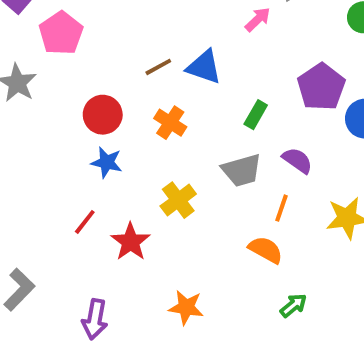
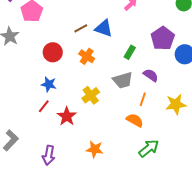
blue star: (107, 162) -> (49, 84), moved
green arrow: (293, 305) -> (149, 148), size x1.5

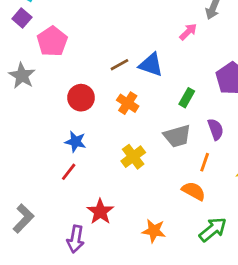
purple semicircle: (151, 75) -> (216, 129), turned 35
red star: (67, 116) -> (100, 212), moved
orange star: (95, 149) -> (154, 231), moved

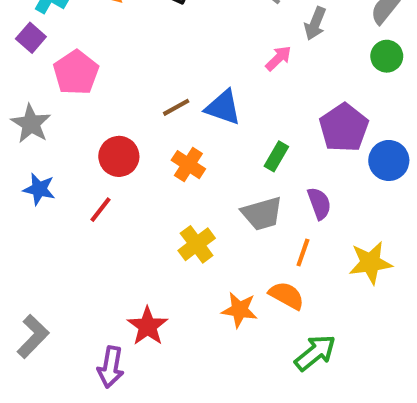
blue star: (76, 142) -> (39, 189), moved
red line: (69, 172) -> (100, 210), moved
orange star: (154, 231) -> (240, 310), moved

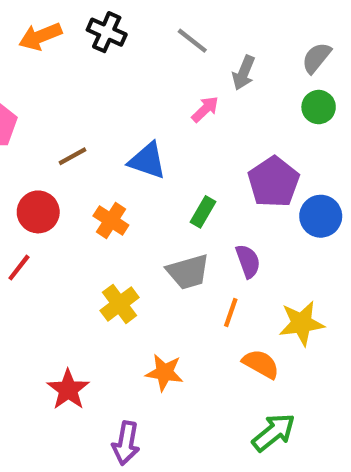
brown line: (176, 107) -> (72, 156), moved
orange semicircle: (287, 295) -> (261, 364), moved
green arrow: (315, 353) -> (274, 432), moved
purple arrow: (111, 367) -> (126, 443), moved

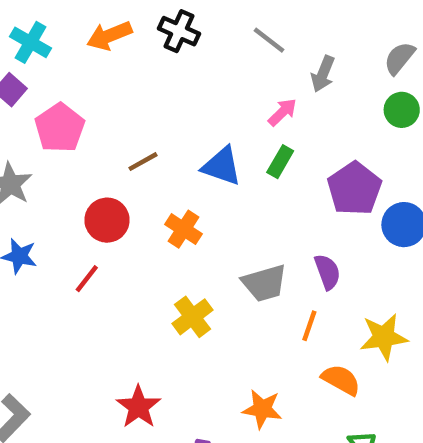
green rectangle: (203, 212) -> (280, 162), moved
orange star: (164, 372) -> (262, 409), moved

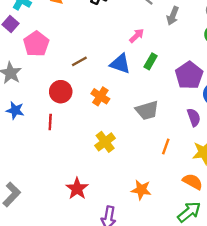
pink arrow: (282, 112) -> (137, 36), moved
purple semicircle: (327, 272) -> (194, 117), moved
red line: (87, 279) -> (50, 122), turned -35
gray trapezoid: (264, 283) -> (147, 110), moved
orange semicircle: (341, 380) -> (193, 182), moved

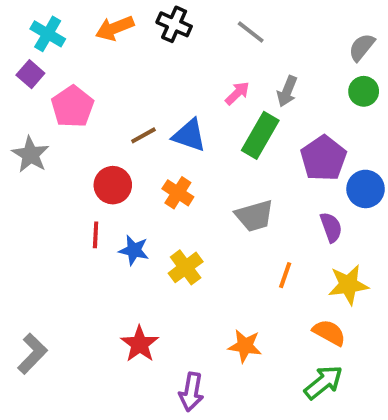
gray arrow: (173, 16) -> (287, 91), moved
green rectangle: (151, 61) -> (260, 135), size x1.6
blue triangle: (120, 64) -> (189, 135), moved
blue star: (15, 110) -> (134, 250), moved

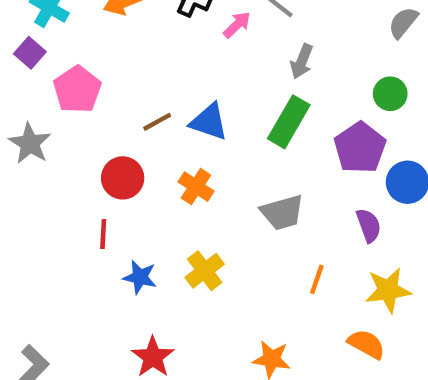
gray arrow: (287, 91) -> (302, 61), moved
green circle: (364, 91) -> (390, 94), moved
pink arrow: (237, 93) -> (237, 25), moved
blue star: (134, 250) -> (140, 277), moved

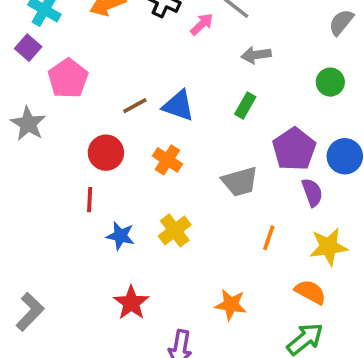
gray arrow: (302, 61) -> (256, 55), turned 60
green rectangle: (289, 122) -> (245, 106), size x0.6
purple pentagon: (360, 148) -> (294, 149), moved

